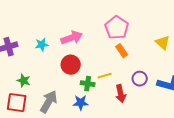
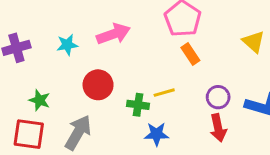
red circle: (71, 65) -> (98, 85), moved
red arrow: (121, 94) -> (218, 128), moved
blue star: (81, 103) -> (157, 134), moved

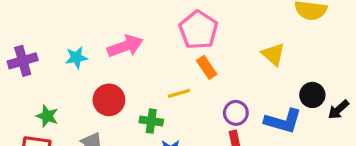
yellow line: (164, 93) -> (179, 93), moved

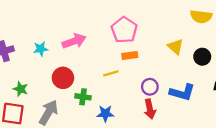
orange rectangle: (207, 67) -> (130, 56), turned -64
black circle: (312, 95) -> (202, 57), moved
green cross: (151, 121) -> (83, 97), moved

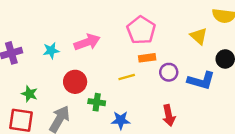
yellow triangle: (175, 47) -> (199, 36), moved
purple circle: (150, 87) -> (169, 72), moved
blue L-shape: (182, 92) -> (201, 81), moved

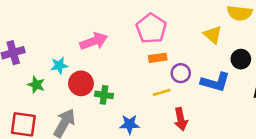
cyan star: (51, 51) -> (59, 65), moved
yellow line: (127, 77) -> (162, 92), moved
green star: (29, 94) -> (36, 85), moved
green cross: (97, 102) -> (104, 95), moved

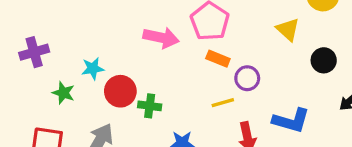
pink arrow: (94, 41) -> (161, 38), moved, turned 32
orange rectangle: (158, 58) -> (218, 59), turned 30
blue L-shape: (215, 82) -> (291, 121), moved

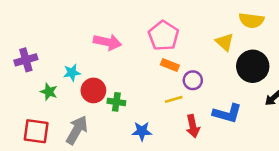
pink arrow: (161, 38) -> (107, 42), moved
black circle: (324, 60) -> (253, 66), size x1.6

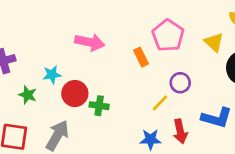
pink pentagon: (164, 36) -> (168, 35), moved
orange rectangle: (170, 65) -> (141, 57), moved, turned 42
yellow line: (174, 99) -> (160, 103), turned -30
blue star: (142, 131) -> (150, 139), moved

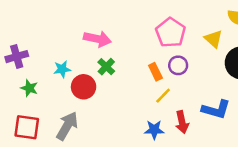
orange rectangle: (141, 57) -> (155, 72), moved
purple circle: (180, 83) -> (178, 65), moved
green star: (28, 95) -> (29, 88), moved
green cross: (99, 106) -> (106, 67), moved, turned 36

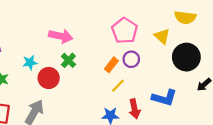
orange rectangle: (155, 72) -> (111, 65), turned 64

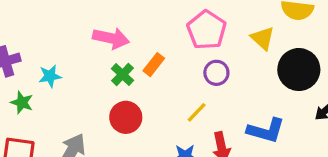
cyan star: (30, 63) -> (50, 76), moved
orange rectangle: (111, 65) -> (154, 65), moved
red circle: (49, 78) -> (126, 117), moved

